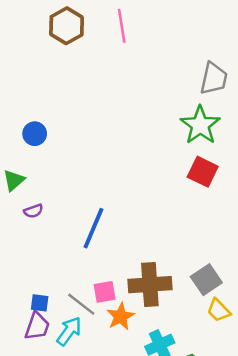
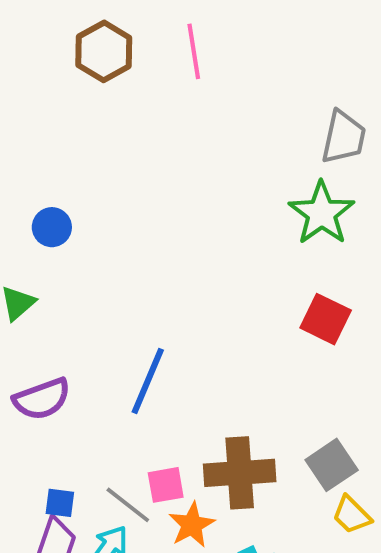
red square: (203, 172) -> (326, 319), moved
purple semicircle: (33, 211) -> (42, 399), moved, size x1.8

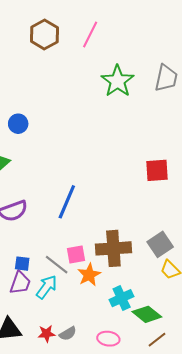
pink line: (194, 51) -> (90, 34), turned 36
green star: (322, 213) -> (117, 81), moved
red square: (326, 319) -> (157, 170), turned -30

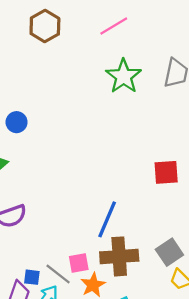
pink line: (90, 34) -> (114, 26), moved, turned 32
blue line: (67, 202) -> (107, 219), moved
blue square: (22, 264) -> (32, 277), moved

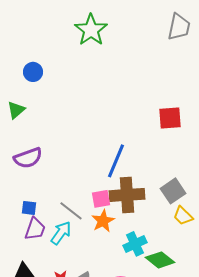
green star: (124, 76) -> (91, 30), moved
pink square: (79, 263) -> (101, 199), moved
blue square: (32, 277) -> (29, 208), moved

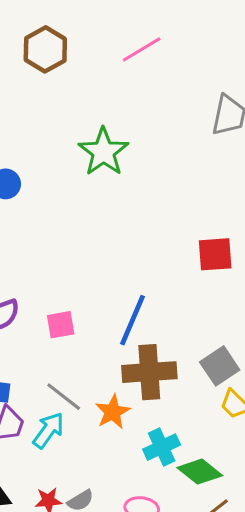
green star: (91, 30) -> (103, 152), moved
pink square: (101, 199) -> (61, 325), moved

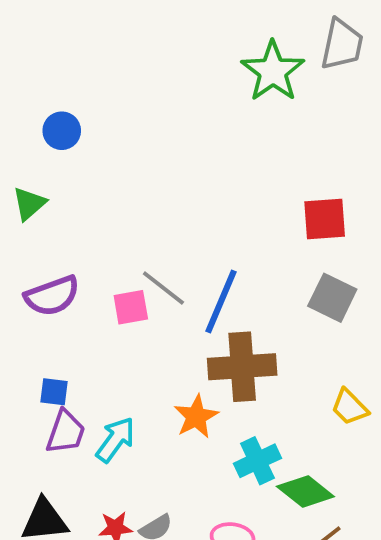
green star: (103, 152) -> (273, 71), moved
gray square: (220, 366) -> (332, 298), moved, turned -30
gray line: (64, 397) -> (163, 288), moved

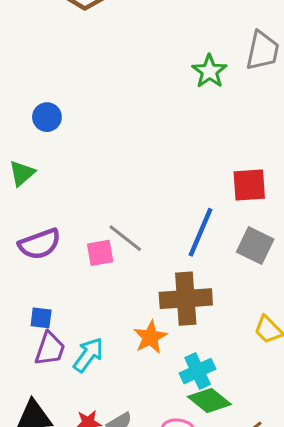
green star: (273, 71) -> (209, 71), size x0.7
blue line: (221, 302) -> (201, 232), moved
green diamond: (305, 491) -> (209, 401), moved

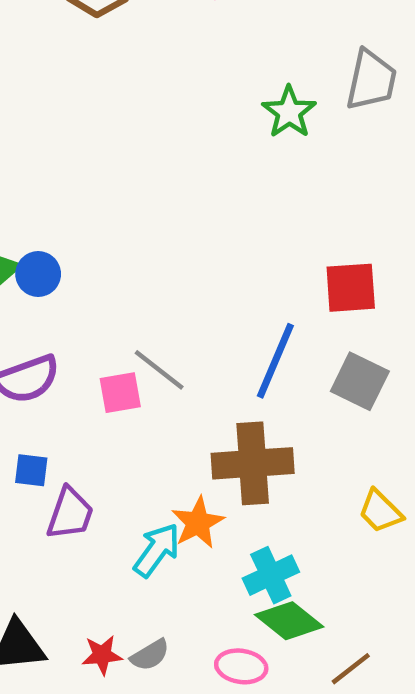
blue circle: (47, 117) -> (38, 274), moved
blue square: (41, 318) -> (31, 470), moved
purple trapezoid: (50, 349) -> (70, 514), moved
cyan arrow: (88, 355) -> (157, 550), moved

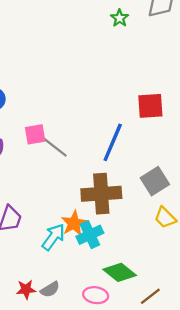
green star: (289, 112) -> (120, 18), size x0.7
gray square: (360, 381) -> (155, 181), moved, turned 32
pink square: (120, 393) -> (35, 134), moved
cyan cross: (271, 575) -> (90, 235), moved

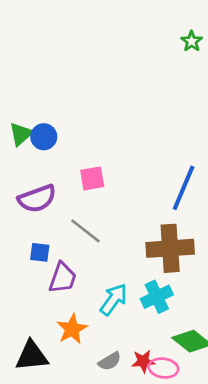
gray line: (55, 147) -> (85, 231), moved
orange star: (74, 223) -> (72, 329), moved
red star: (26, 289) -> (143, 361), moved

